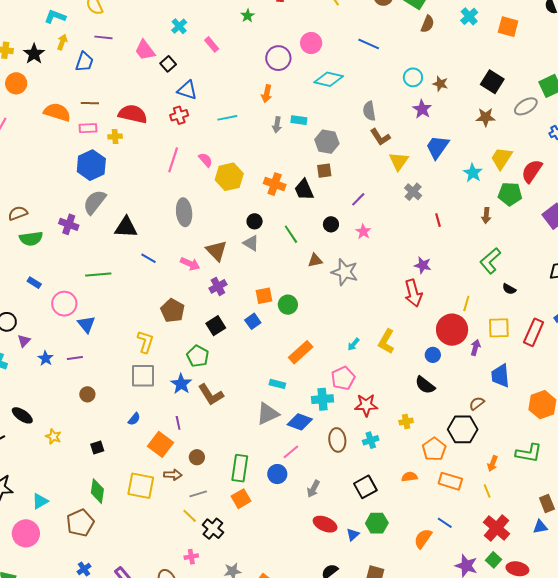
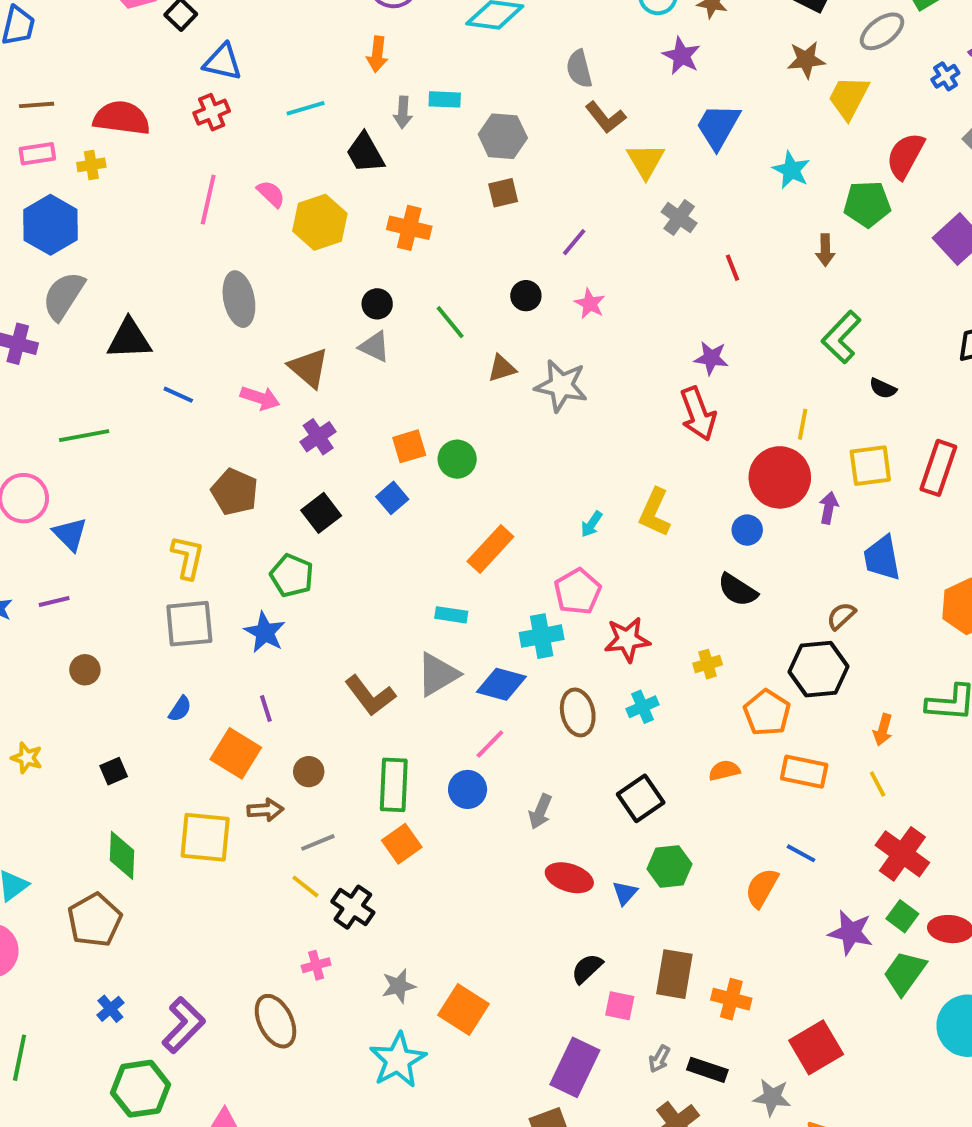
yellow trapezoid: (501, 158) -> (849, 97), moved
black trapezoid: (304, 190) -> (365, 153), moved
brown L-shape: (211, 395) -> (370, 696), moved

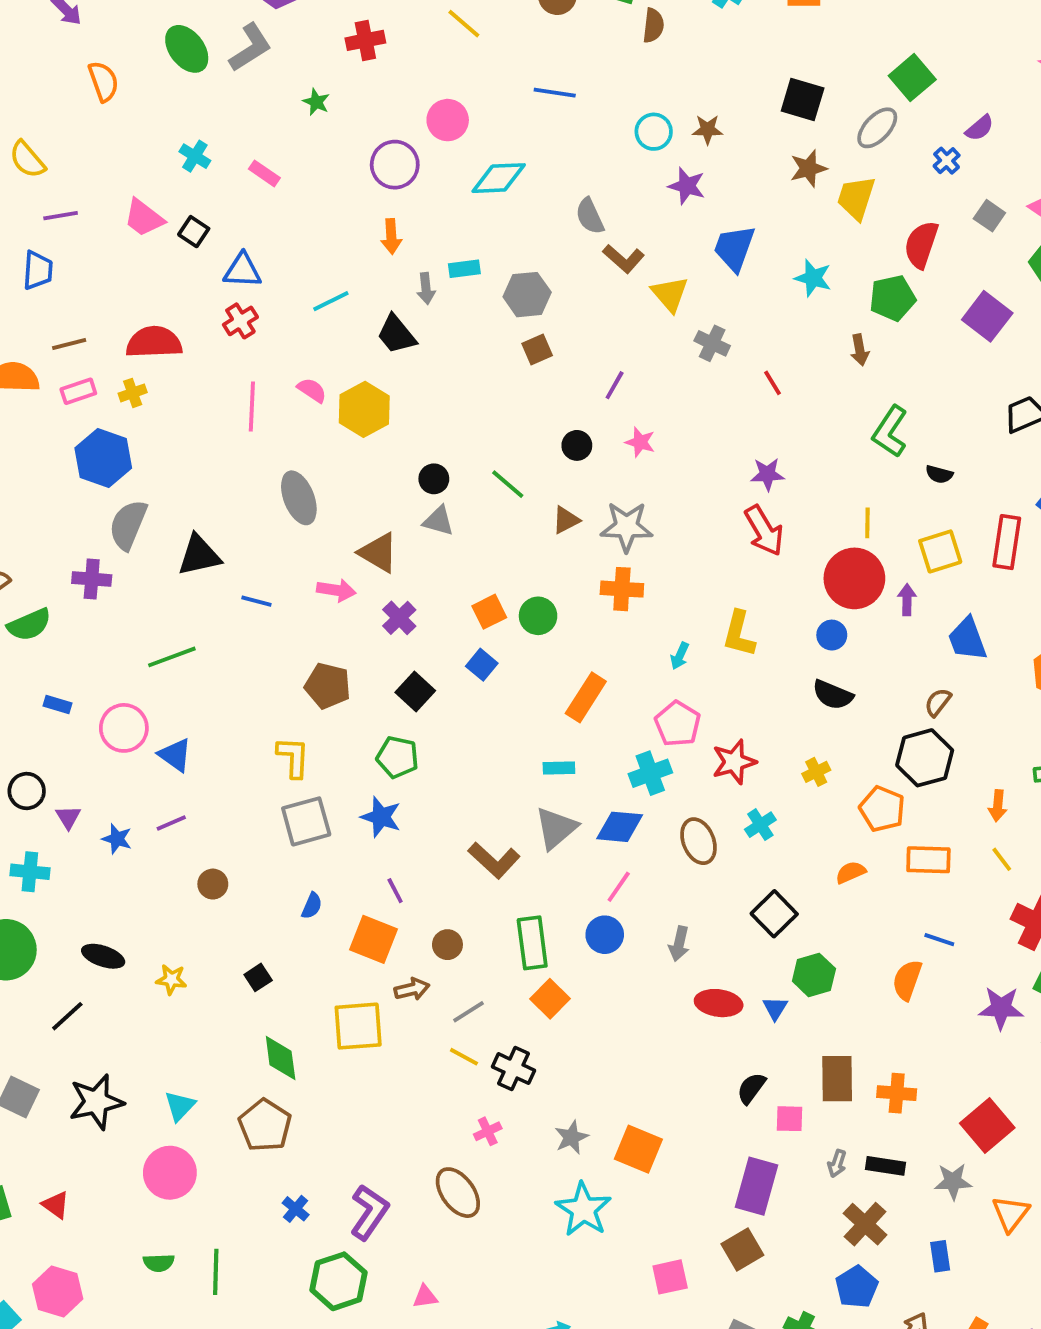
orange cross: (409, 228) -> (622, 589), moved

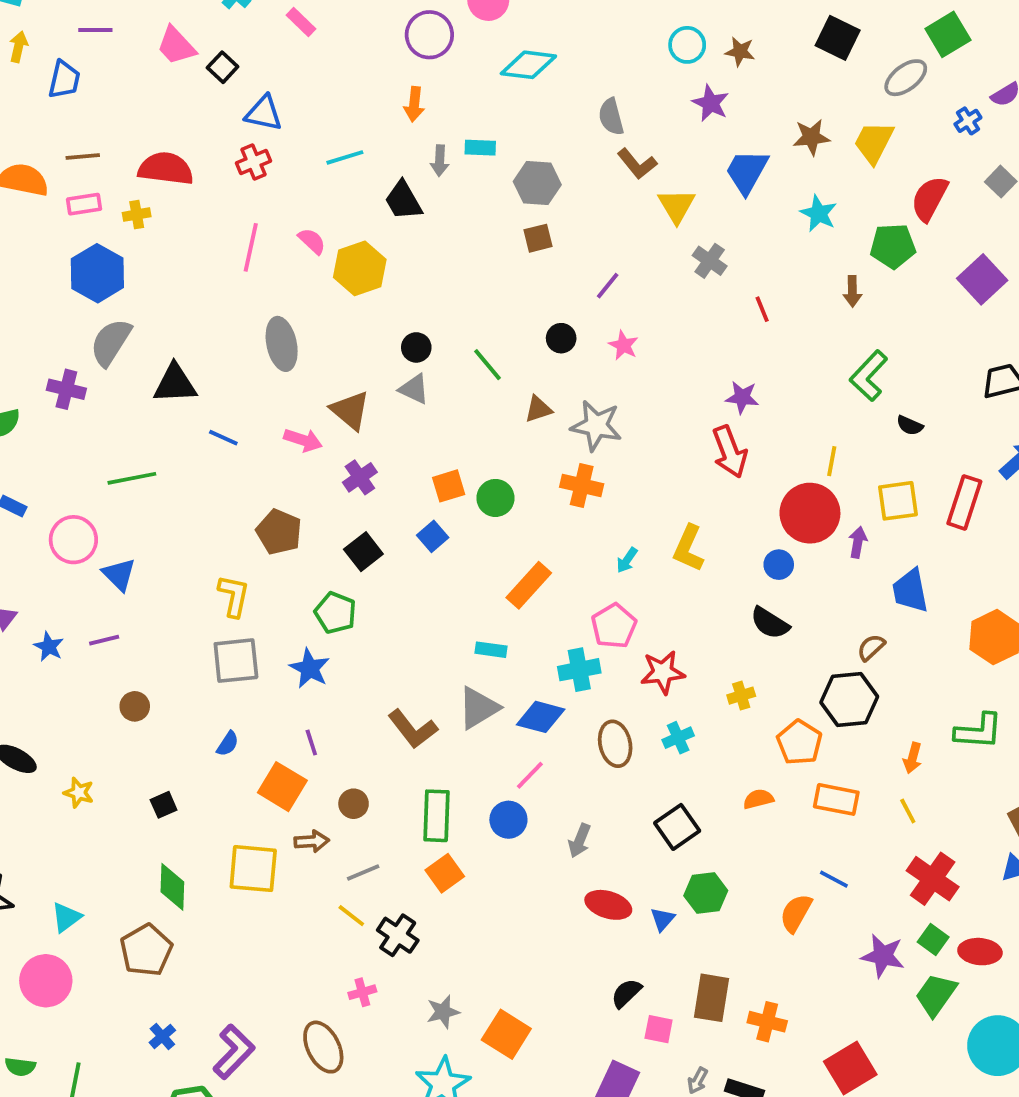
brown star: (808, 168) -> (811, 137), moved

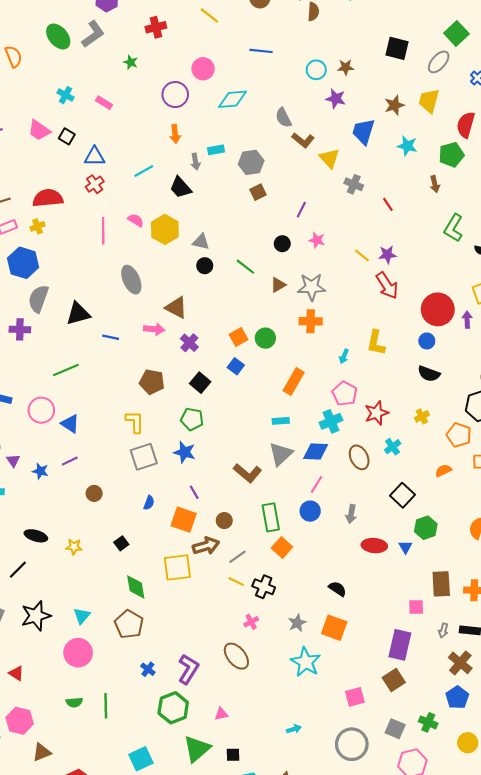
gray triangle: (414, 389) -> (201, 242), moved
yellow line: (832, 461) -> (362, 255), moved, turned -49
brown arrow: (312, 841) -> (206, 546), size x1.4
black semicircle: (626, 993) -> (338, 589), moved, turned 90

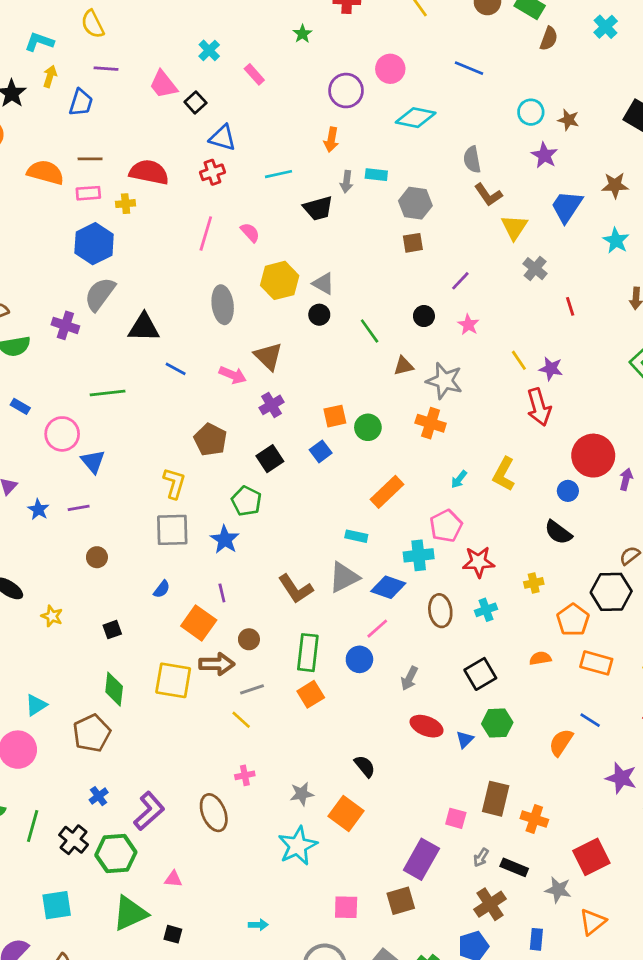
black trapezoid: (181, 187) -> (318, 208), turned -80
yellow hexagon: (165, 229) -> (280, 280), moved
black cross: (264, 587) -> (74, 840), moved

